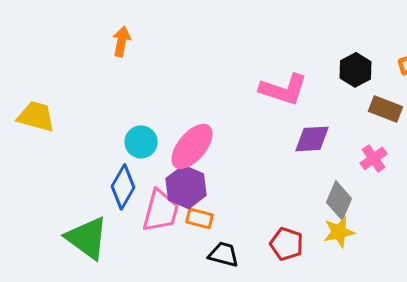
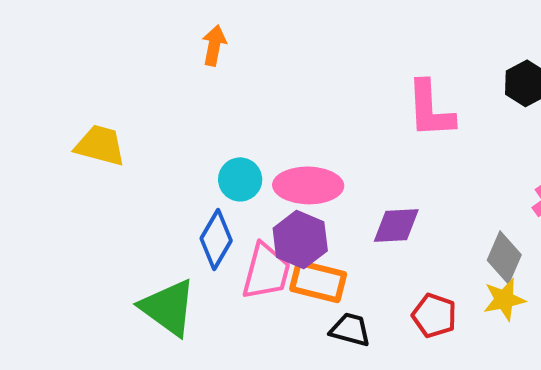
pink L-shape: (284, 89) -> (430, 109), turned 69
purple diamond: (312, 139) -> (396, 225), moved
pink ellipse: (192, 146) -> (308, 185), turned 51
orange rectangle: (200, 218) -> (318, 282), size x1.5

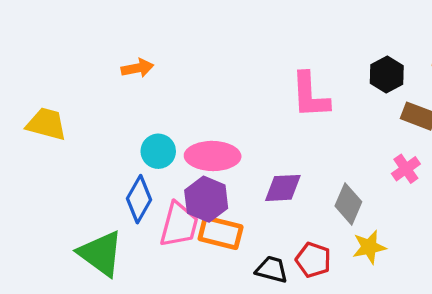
orange arrow: (214, 45) -> (137, 68), moved, turned 68
gray diamond: (504, 257) -> (348, 204), moved
black trapezoid: (350, 330) -> (272, 269), moved

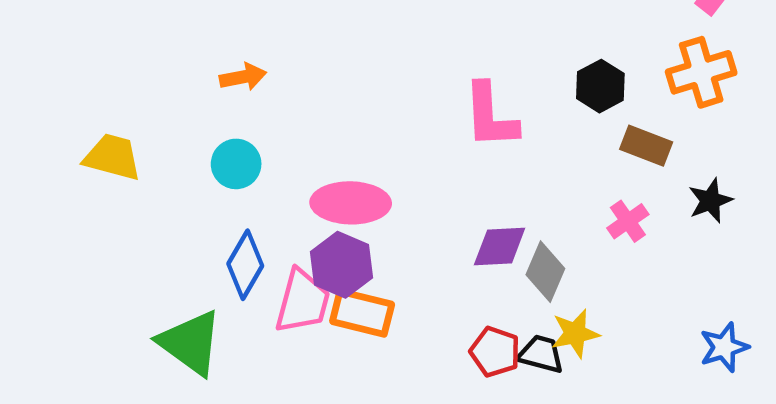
cyan circle: (158, 151) -> (236, 164), moved
purple diamond: (283, 188) -> (500, 246), moved
black trapezoid: (272, 269) -> (541, 354), moved

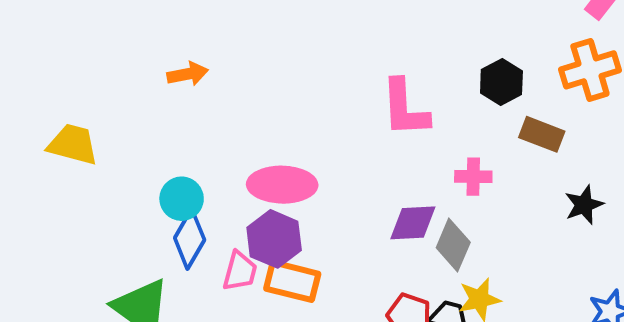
cyan circle: (236, 164) -> (182, 199), moved
black star: (710, 201) -> (584, 205), moved
pink cross: (628, 221) -> (473, 177), moved, turned 36
pink trapezoid: (303, 301) -> (240, 271), size x0.7

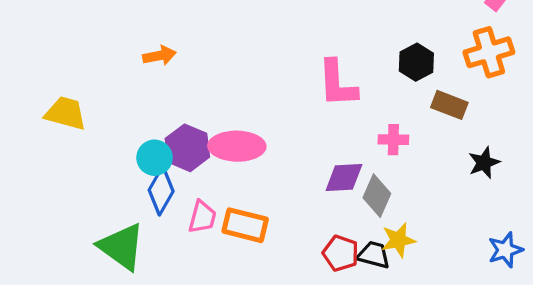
purple hexagon: (274, 239) -> (187, 148), moved

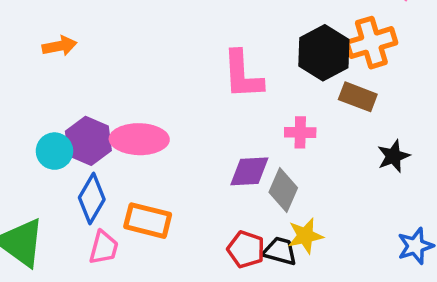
orange cross: (489, 52) -> (371, 43), moved
black hexagon: (416, 62) -> (324, 53), size x1.4
blue diamond: (161, 191) -> (92, 199), moved
pink trapezoid: (202, 217) -> (104, 248), moved

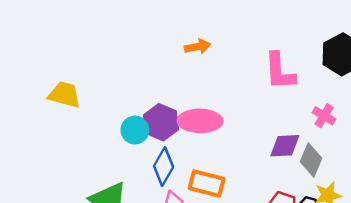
orange arrow: (60, 46) -> (198, 47), moved
pink cross: (300, 132) -> (324, 116), turned 30

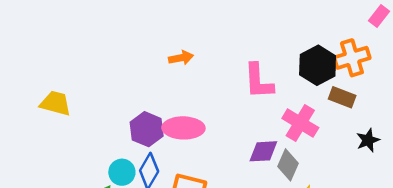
pink cross: (324, 116) -> (300, 123), size x1.6
cyan circle: (135, 130) -> (122, 172), moved

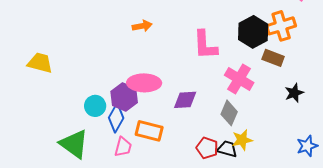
purple hexagon: (147, 129) -> (124, 97), moved
purple diamond: (263, 151) -> (185, 100), moved
cyan circle: (122, 172) -> (95, 106), moved

